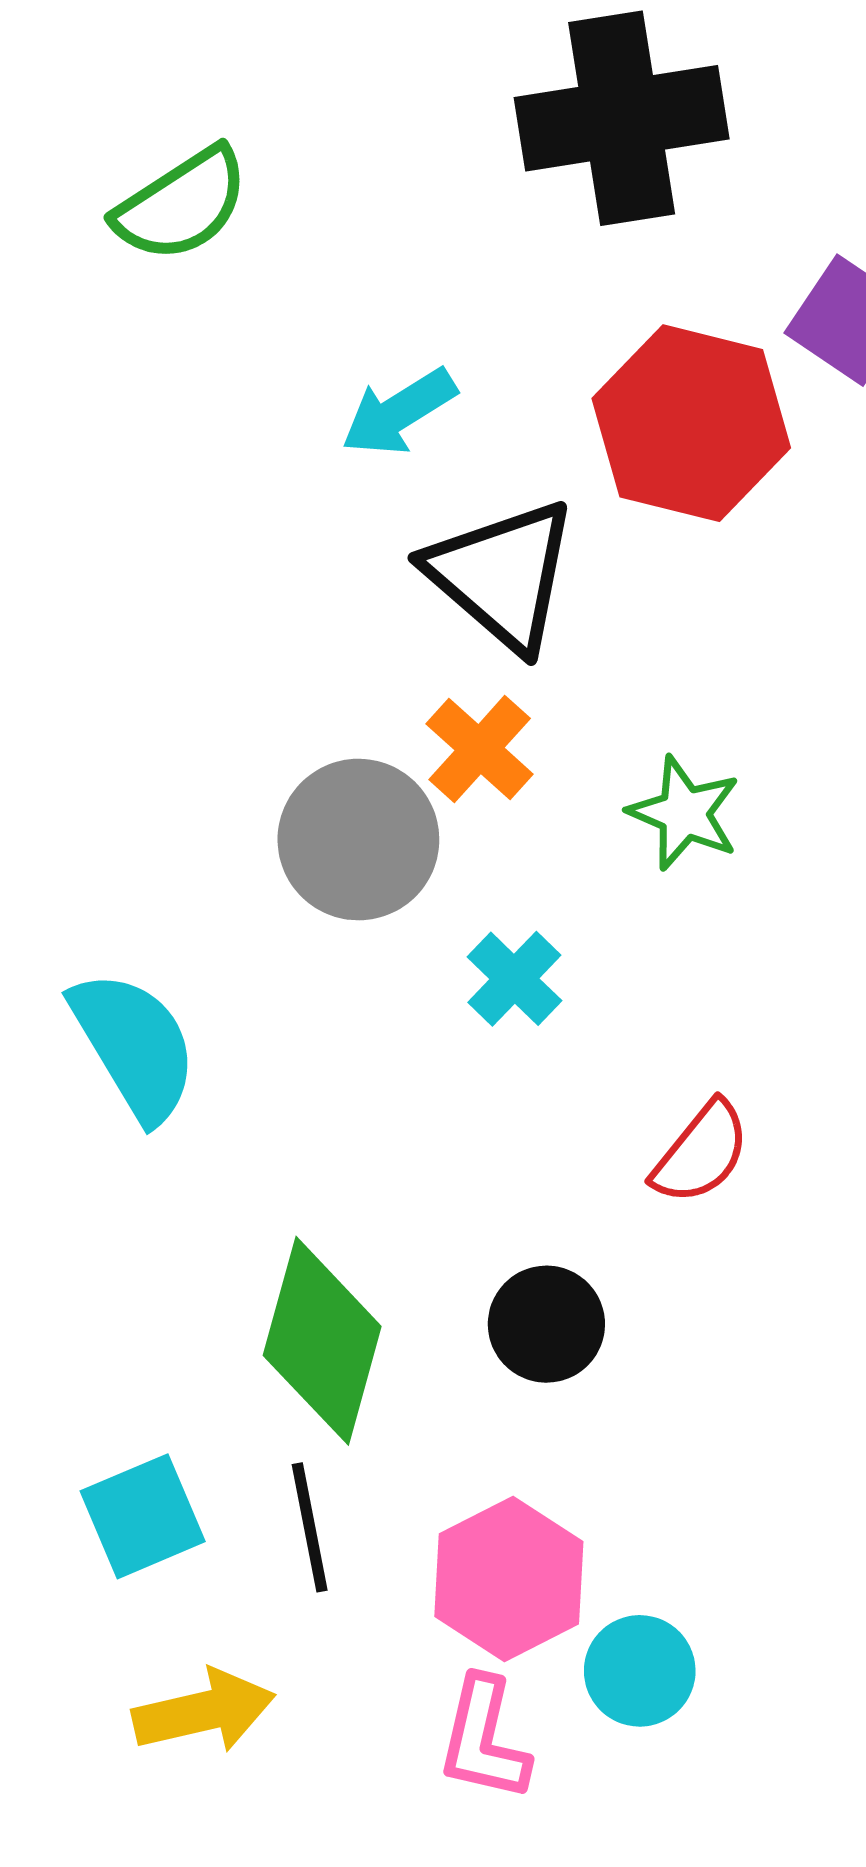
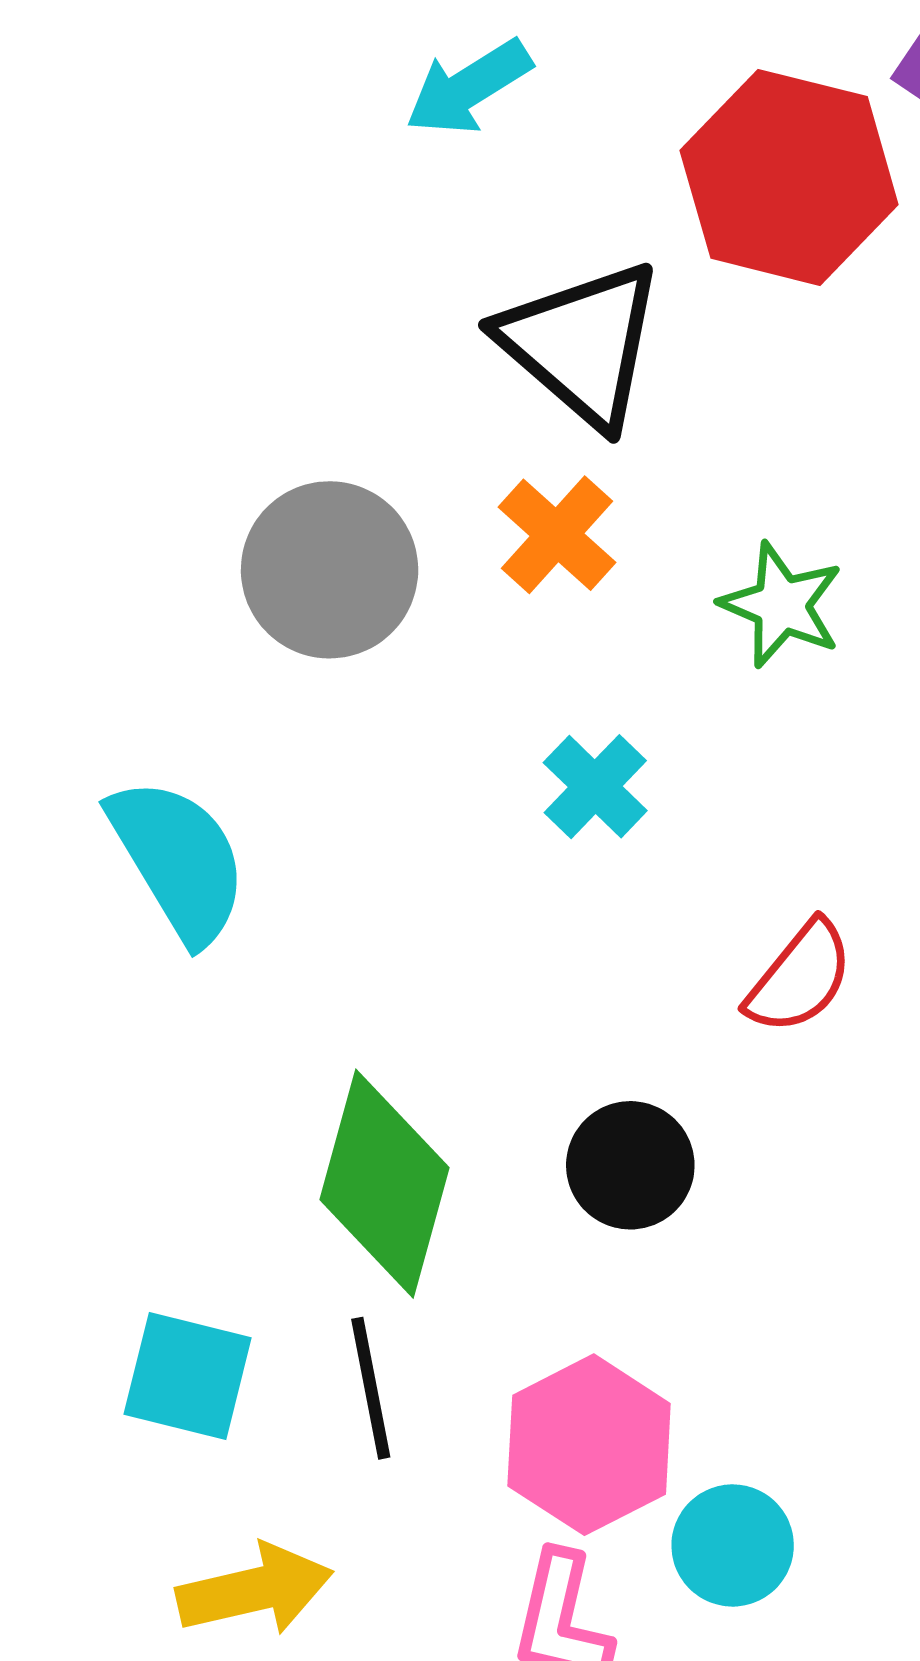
cyan arrow: (399, 412) -> (468, 87), moved
gray circle: (358, 840) -> (330, 570), moved
cyan square: (143, 1516) -> (188, 1376), turned 37

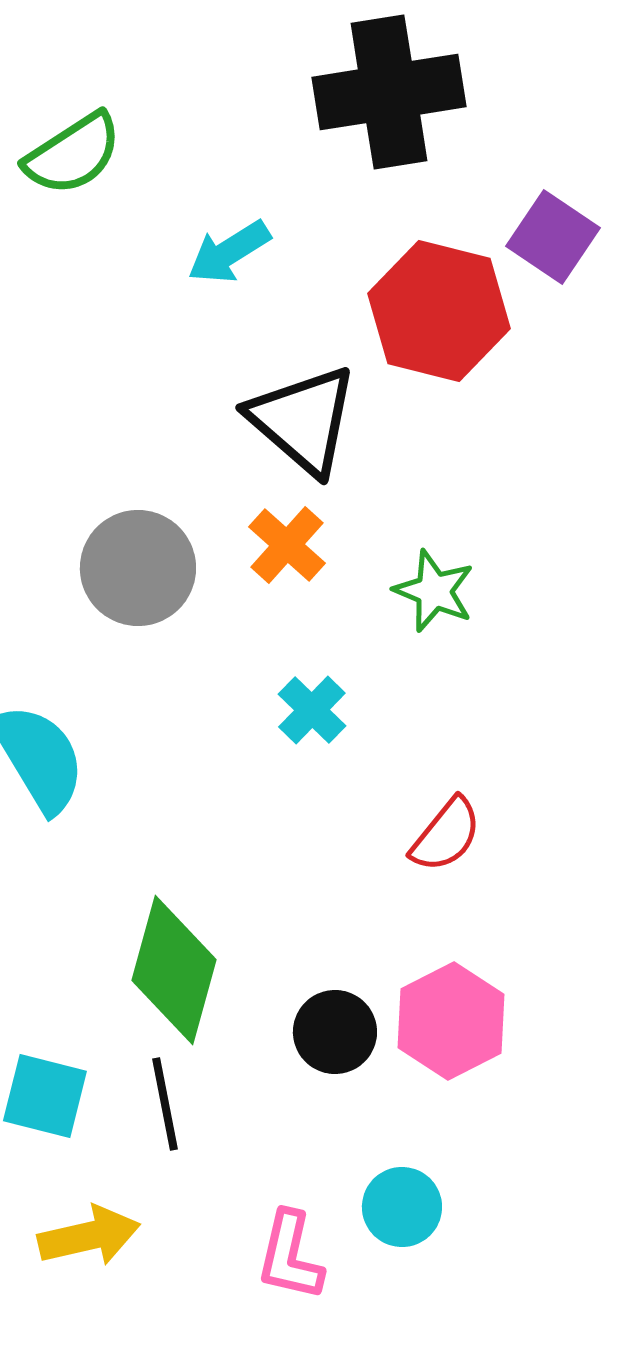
black circle: (630, 1165) -> (335, 1032), moved
pink hexagon: (589, 1445) -> (451, 1021), moved

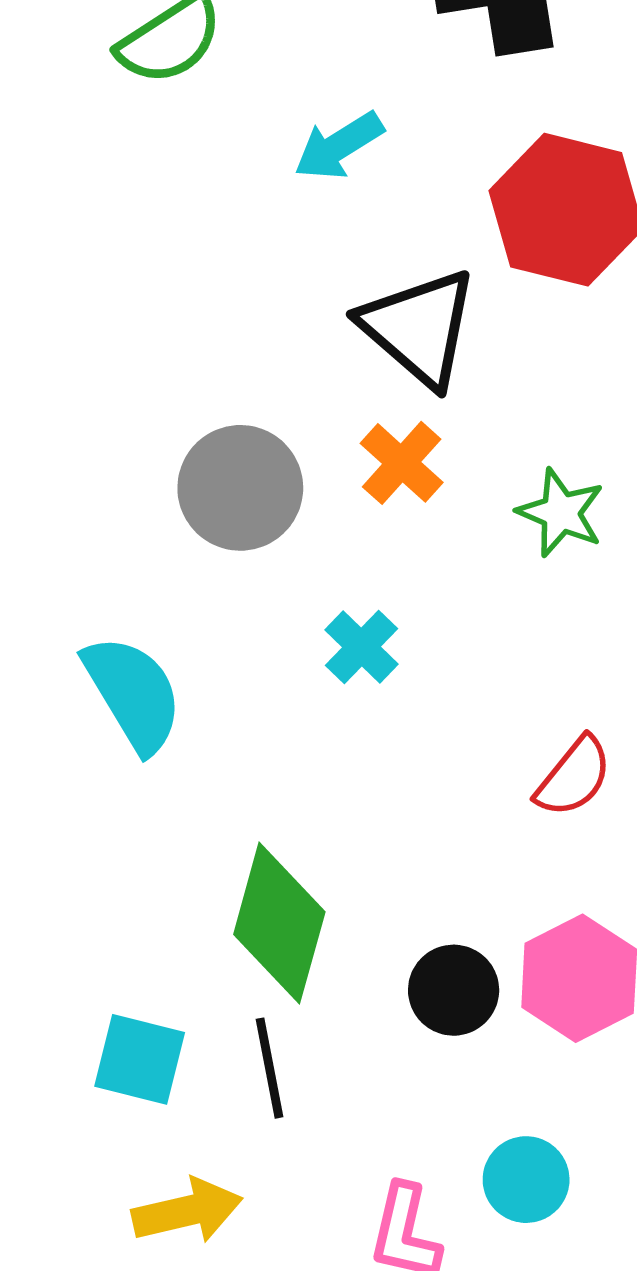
cyan cross: (312, 710) -> (362, 647), moved

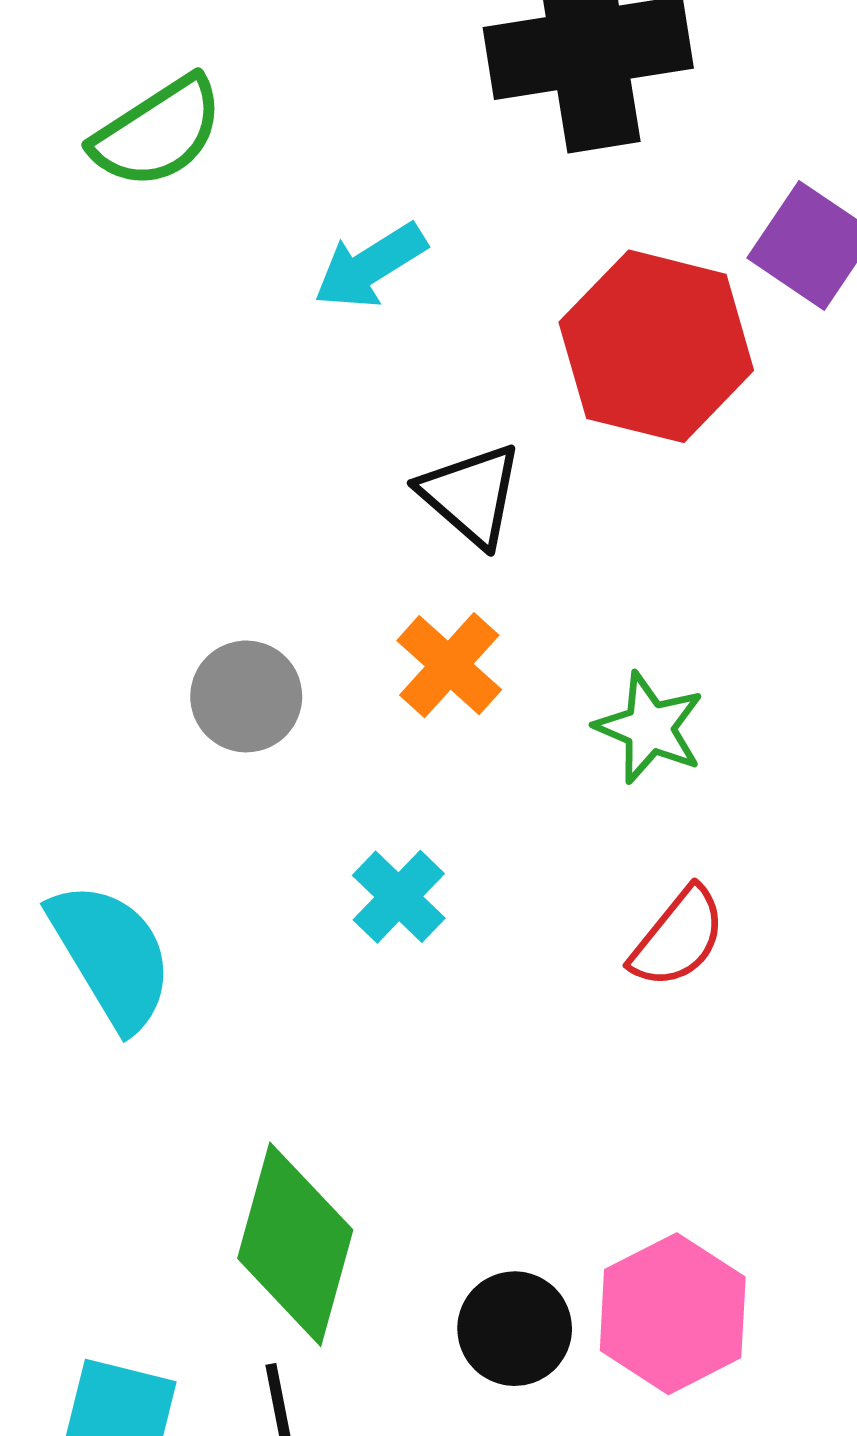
black triangle: (419, 328) -> (471, 495), size x0.7
gray circle: (240, 488) -> (246, 696), size x0.7
red semicircle: (574, 777) -> (678, 938), moved

